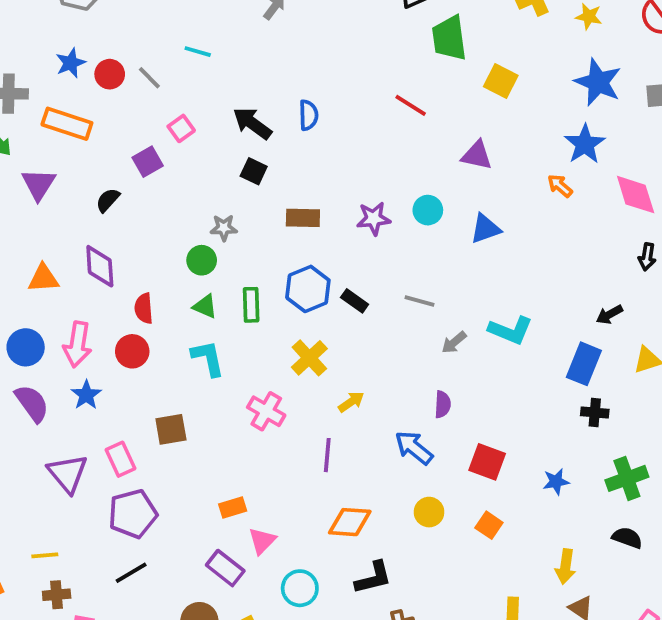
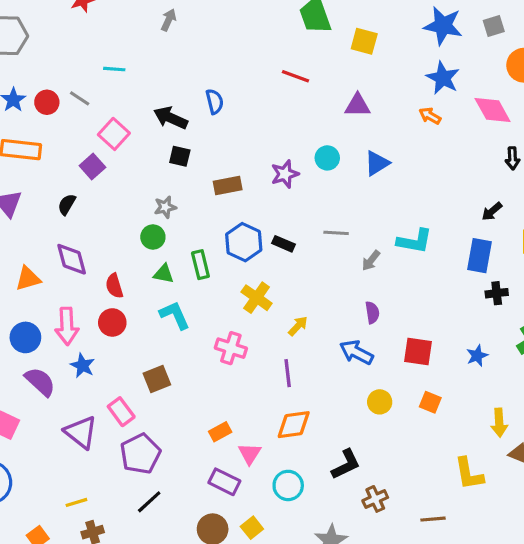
pink square: (181, 128) -> (114, 134), size x1.4
orange diamond: (350, 522) -> (294, 425), moved

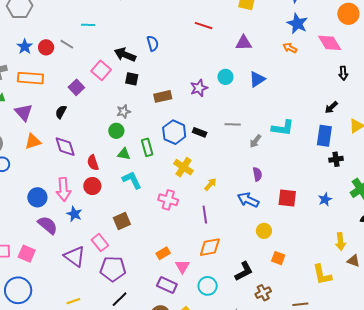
pink square: (114, 134) -> (101, 70), moved
orange triangle: (28, 279) -> (33, 141), moved
orange square: (430, 402) -> (278, 258), moved
purple pentagon: (140, 454) -> (113, 269), turned 30

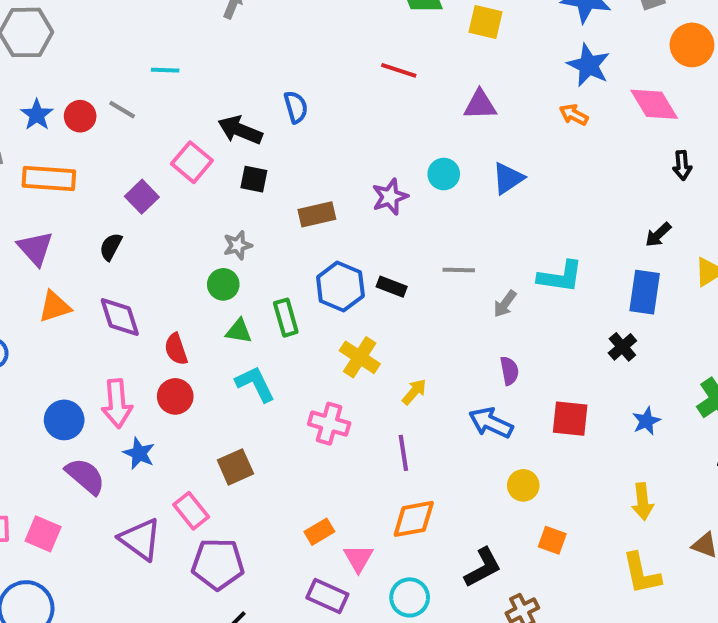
black cross: (336, 159) -> (622, 347), moved, turned -32
yellow arrow: (340, 242) -> (643, 502), moved

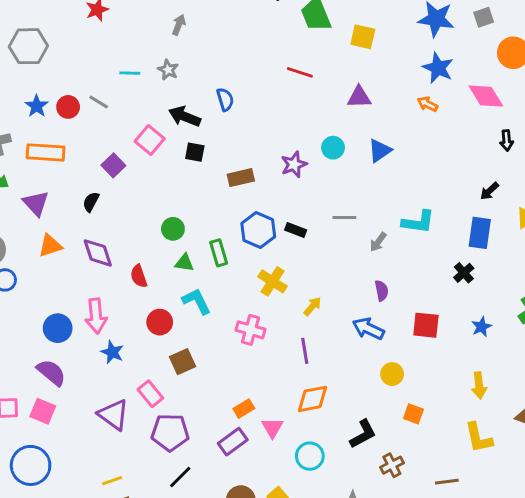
gray star: (238, 245) -> (168, 70), moved, turned -30
red circle: (175, 396) -> (160, 322), moved
purple semicircle: (85, 476) -> (51, 372), moved
purple rectangle: (327, 596) -> (233, 442), moved, turned -60

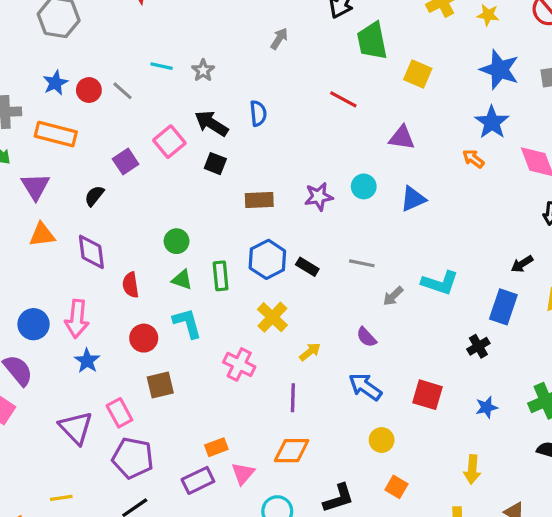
gray arrow: (179, 25) -> (279, 39), moved
purple semicircle: (382, 291) -> (366, 337), moved, turned 138

